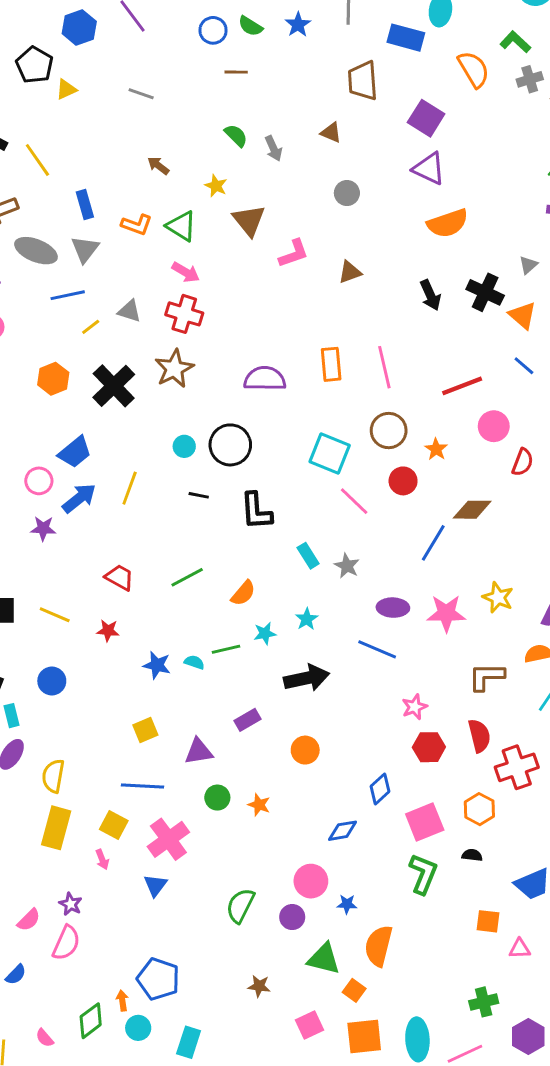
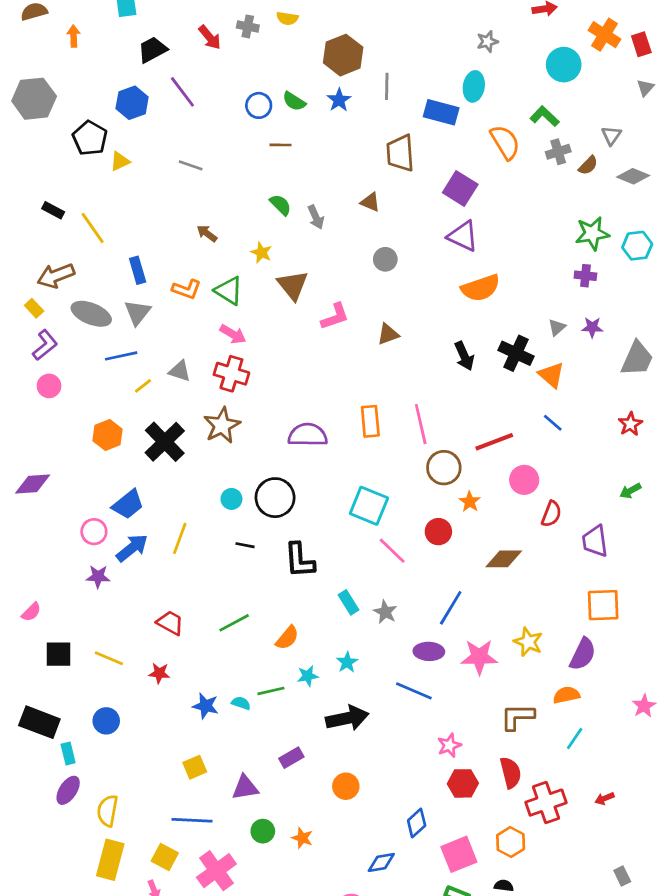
brown circle: (389, 431) -> (444, 468), moved
blue line: (433, 543) -> (451, 608), moved

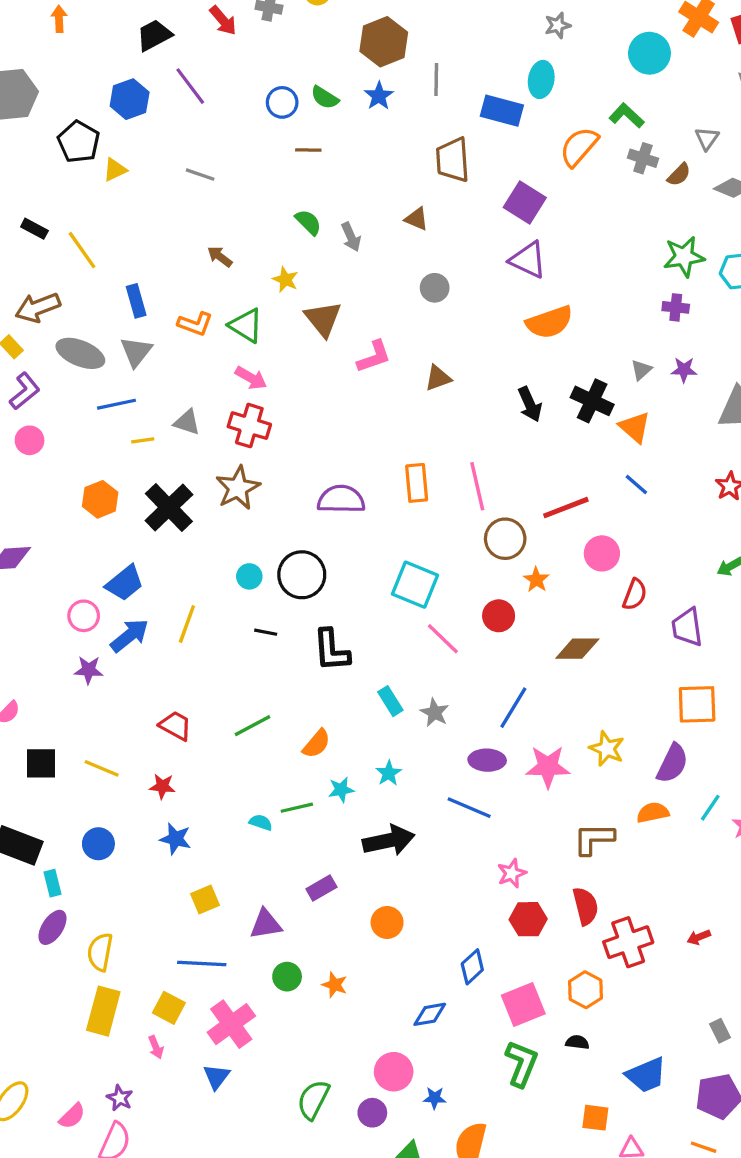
orange semicircle: (505, 142) -> (579, 147), turned -108
gray cross: (558, 152) -> (643, 158), turned 35
yellow line: (143, 386) -> (143, 440), turned 30
blue star: (206, 706) -> (175, 839), moved
cyan line: (575, 739) -> (710, 808), moved

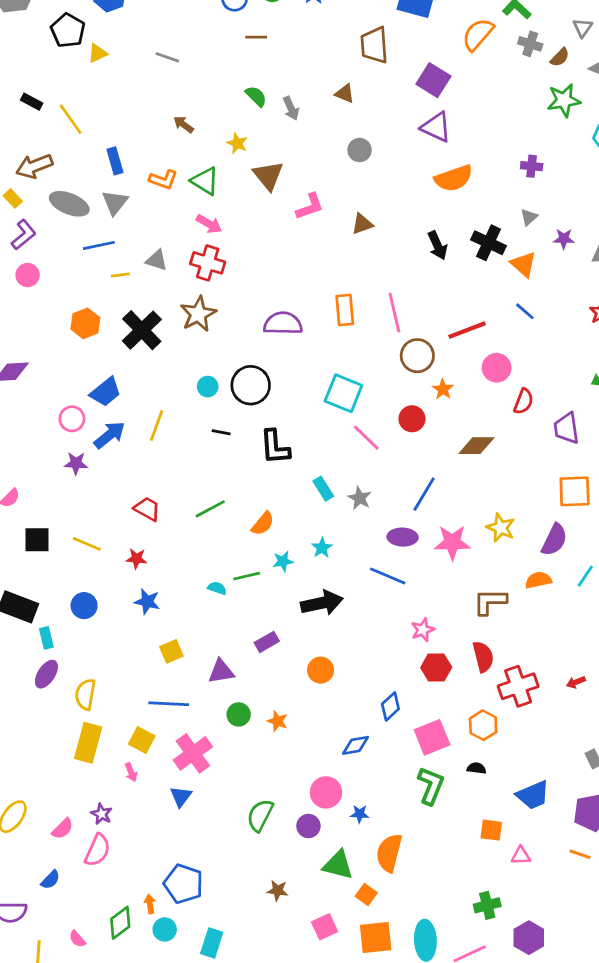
green star: (684, 257) -> (564, 100), moved
purple cross: (676, 307) -> (532, 166), moved
purple star: (684, 370) -> (564, 239), moved

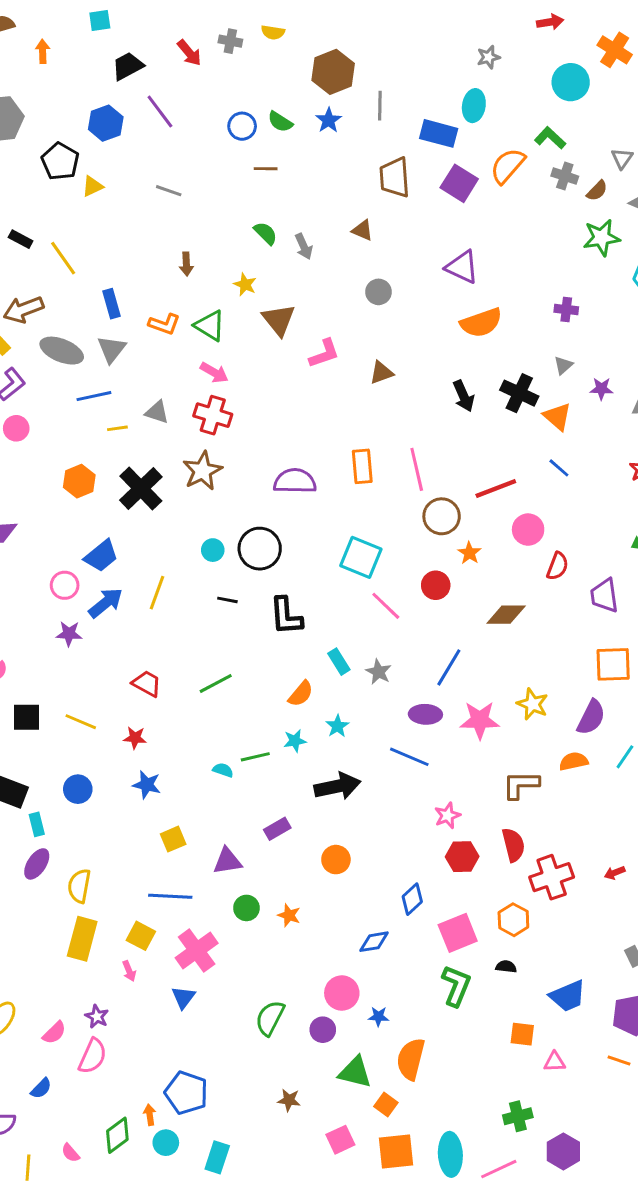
purple square: (433, 80) -> (459, 183), moved
brown arrow: (183, 124) -> (186, 264), turned -130
orange semicircle: (263, 524) -> (301, 694), moved

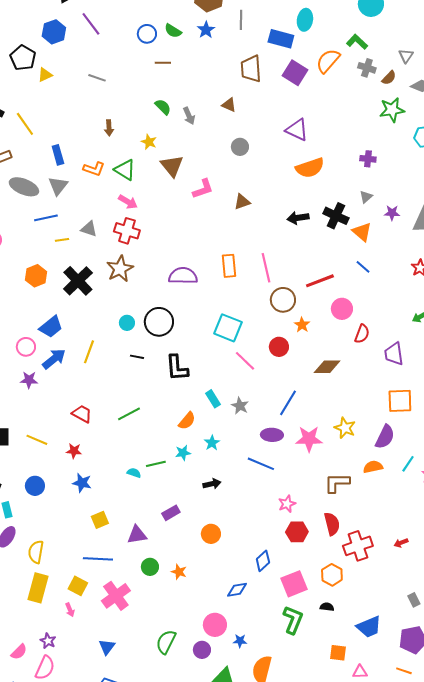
black arrow: (464, 396) -> (298, 218), turned 105
black arrow: (337, 786) -> (212, 484), size x0.6
blue triangle: (183, 997) -> (107, 647), moved

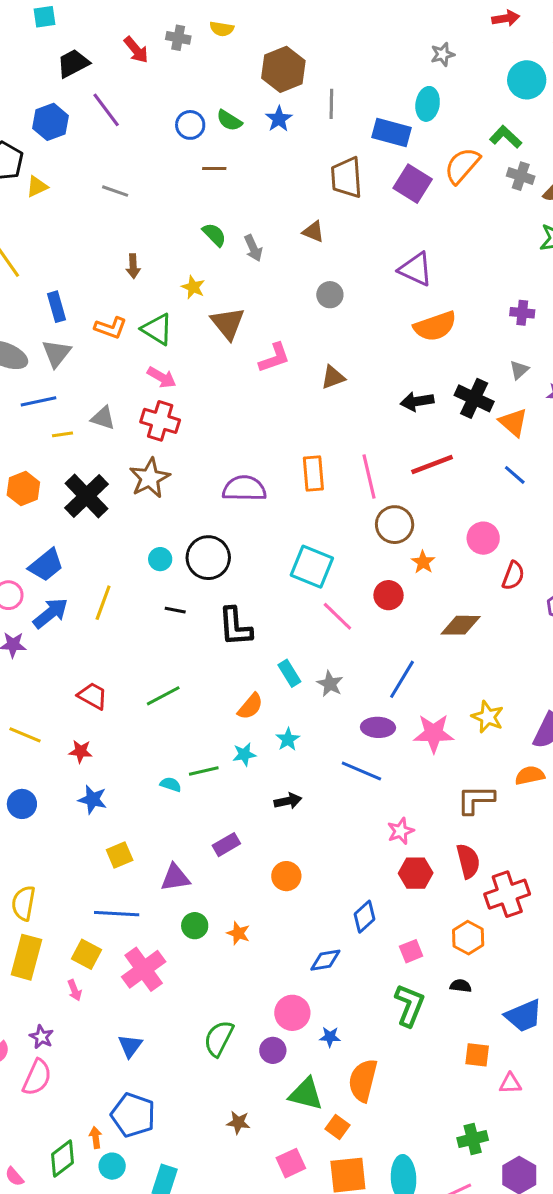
red line: (320, 281) -> (432, 464), moved
pink square: (294, 584) -> (411, 951), size x0.6

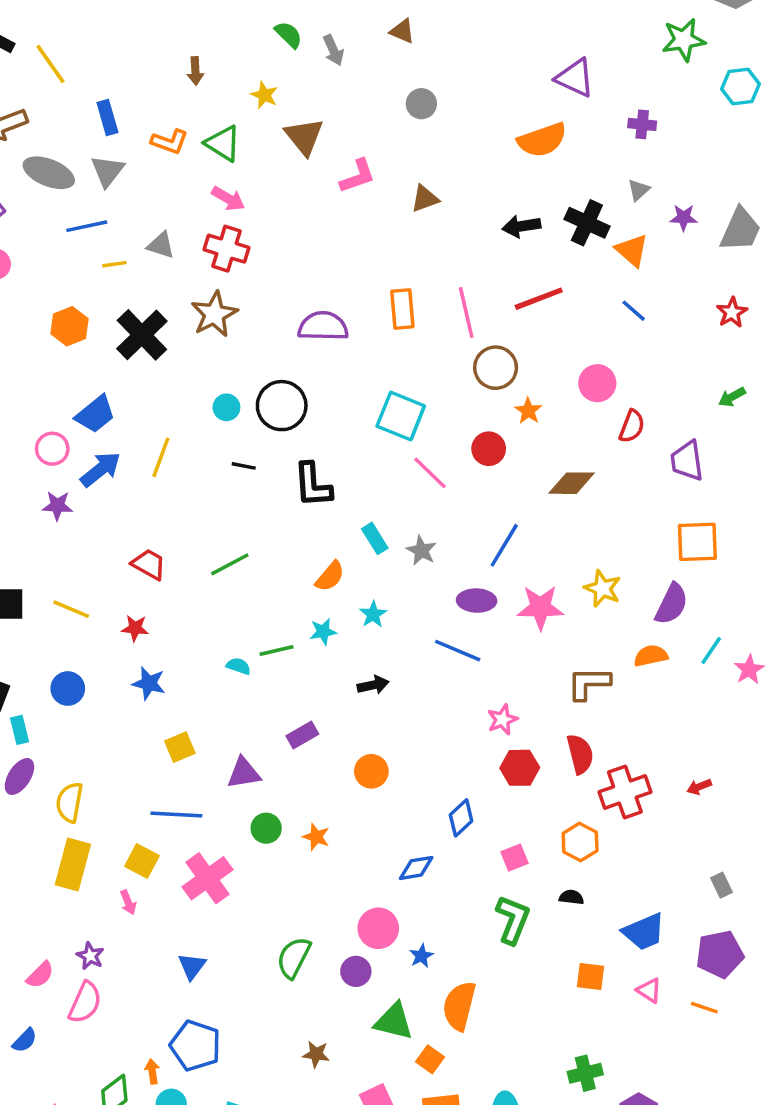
purple triangle: (416, 269) -> (575, 78), moved
blue star: (330, 1037) -> (421, 956), turned -30
pink triangle: (510, 1083) -> (649, 990), moved, turned 35

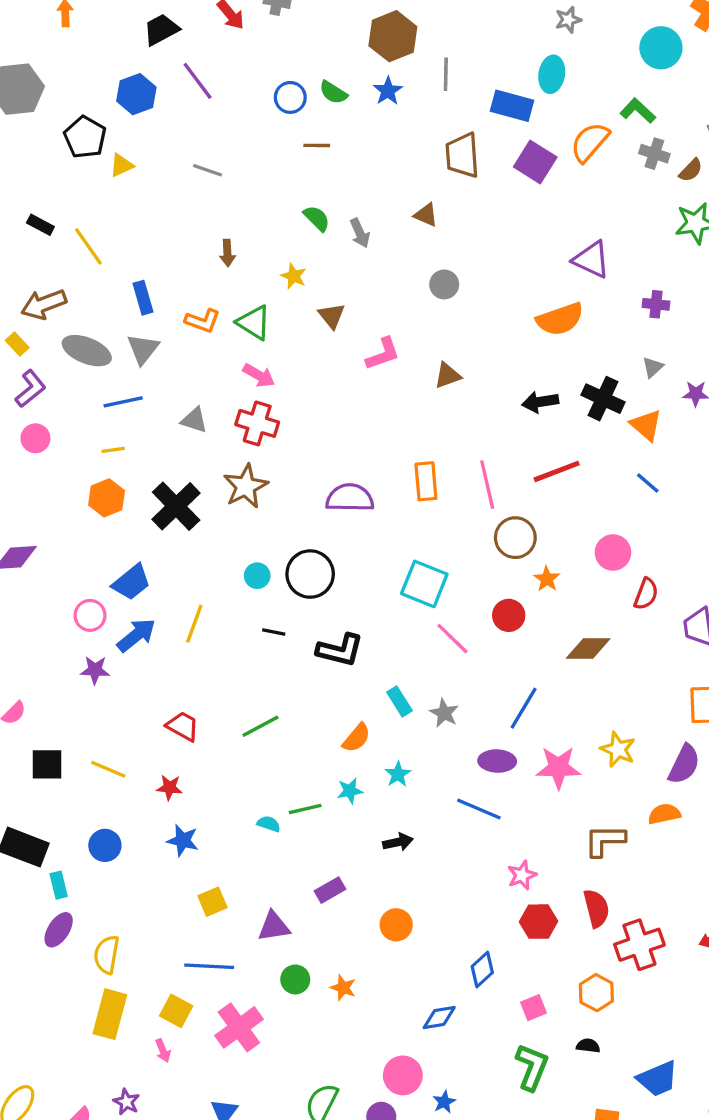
brown triangle: (304, 136) -> (332, 316), size x0.7
yellow line: (114, 264) -> (113, 450), moved
black L-shape: (313, 485) -> (340, 650), turned -72

